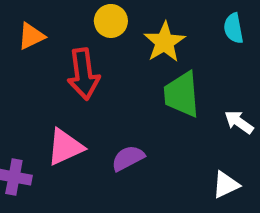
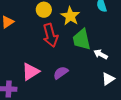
red arrow: (83, 74) -> (50, 35), moved
white arrow: (239, 122) -> (101, 54), moved

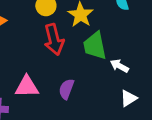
pink triangle: (31, 72) -> (27, 87), turned 30
purple semicircle: (61, 73) -> (66, 89), turned -35

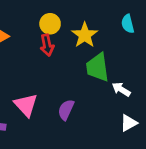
red arrow: (54, 40) -> (47, 45), moved, size x0.7
pink triangle: (27, 87) -> (26, 105), turned 45

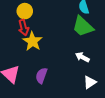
yellow star: (85, 35) -> (32, 41), moved
green trapezoid: (97, 67) -> (83, 26), moved, turned -35

